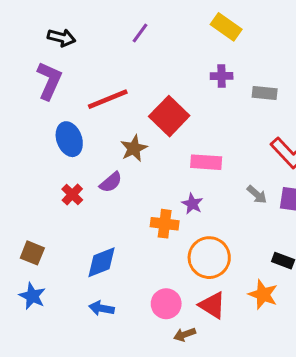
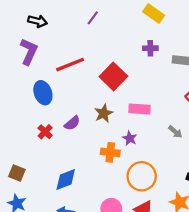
brown star: (134, 148) -> (104, 113), moved

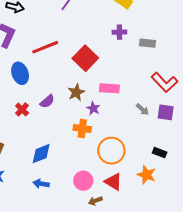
purple star: (130, 138) -> (93, 108), moved

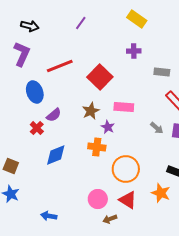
gray rectangle: (148, 43) -> (162, 72), moved
purple semicircle: (47, 101) -> (54, 115), moved
blue diamond: (41, 154) -> (56, 155), moved
blue arrow: (41, 184) -> (49, 216), moved

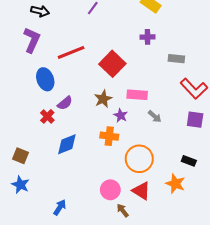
gray arrow: (157, 128) -> (155, 116), moved
blue arrow: (49, 216) -> (60, 207), turned 112
brown arrow: (110, 219) -> (123, 210), turned 72

